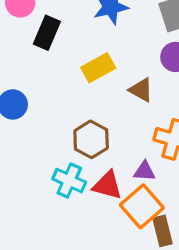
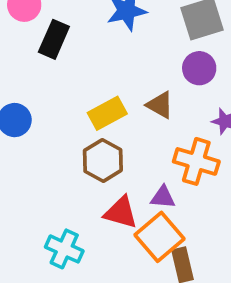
yellow rectangle: (98, 68) -> (107, 113), moved
cyan cross: (69, 181) -> (64, 249), moved

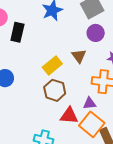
brown triangle: (160, 105) -> (79, 56), turned 35

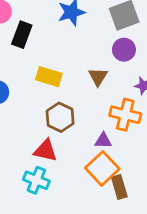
yellow rectangle: (52, 65) -> (49, 77), moved, turned 48
red triangle: (69, 116) -> (45, 151), moved

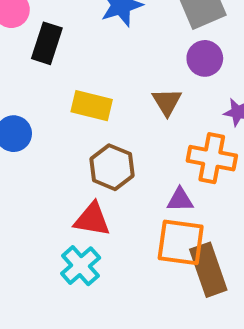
orange square: (102, 168) -> (181, 242), turned -36
cyan cross: (36, 180) -> (81, 266), turned 30
brown rectangle: (119, 187) -> (208, 270), size x1.4

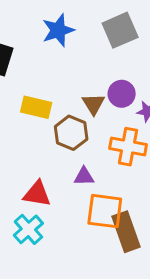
purple circle: (205, 58) -> (122, 94), moved
brown hexagon: (112, 167) -> (71, 133), moved
purple triangle: (180, 200) -> (84, 176), moved

